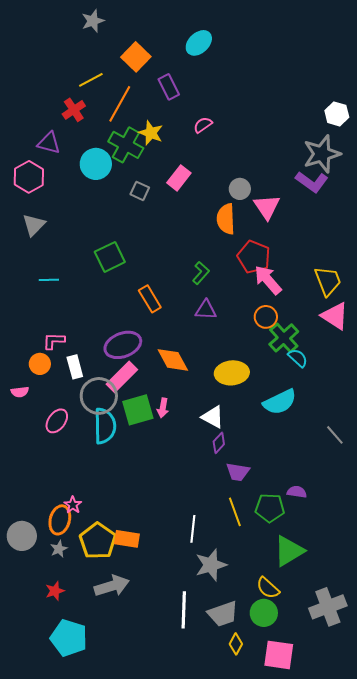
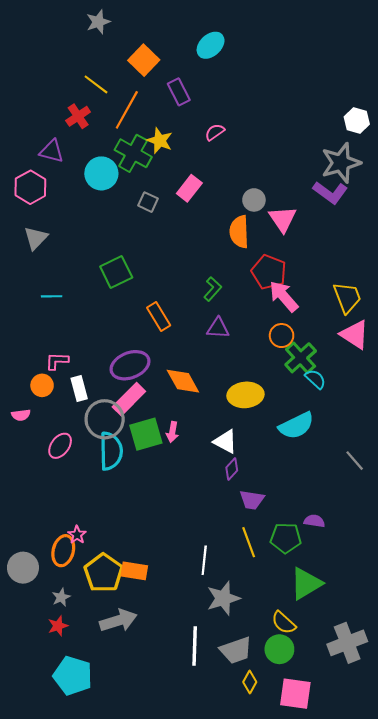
yellow line: (91, 80) -> (96, 84), turned 65
gray star: (59, 549) -> (61, 597), moved

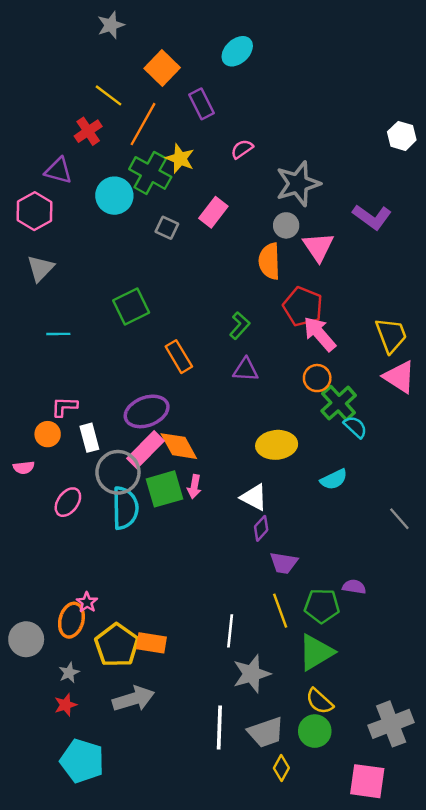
gray star: (341, 163) -> (298, 184), moved
orange diamond: (183, 381) -> (179, 446), moved
cyan semicircle: (296, 426) -> (334, 479), size x0.7
green triangle: (306, 584) -> (316, 652), moved
pink square: (295, 694) -> (367, 781), moved

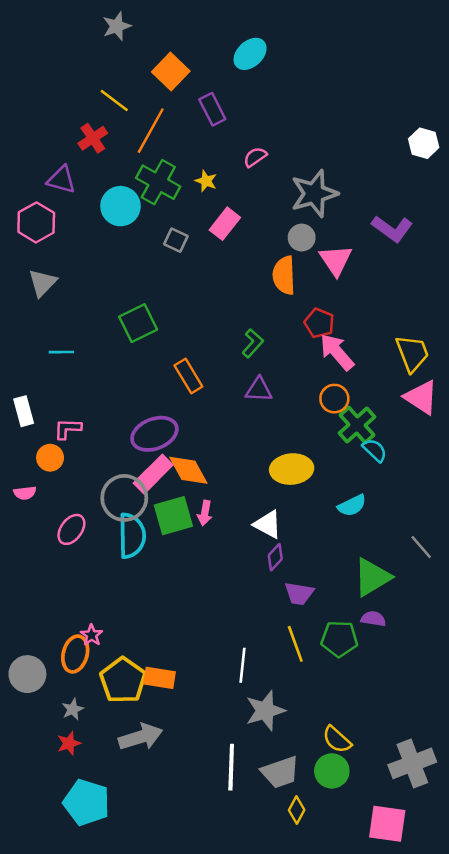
yellow star: (180, 159) -> (206, 181), moved, size x0.7
red pentagon: (303, 307) -> (319, 323), size x0.7
white rectangle: (89, 438) -> (24, 411), moved
green triangle: (316, 652) -> (372, 577), moved

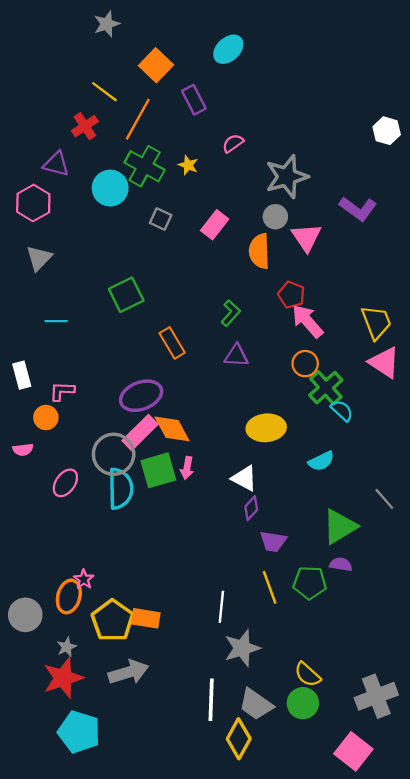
pink rectangle: (225, 224) -> (215, 225), moved
red star: (69, 743) -> (63, 678), size x1.8
gray trapezoid: (280, 772) -> (256, 704), turned 54
yellow diamond: (297, 810) -> (239, 739), moved, size x1.6
pink square: (387, 824) -> (353, 751), turned 30

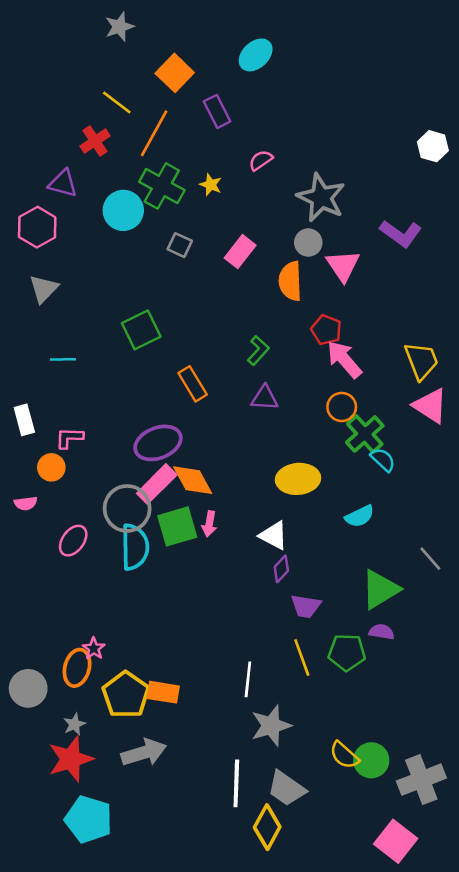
gray star: (287, 177) -> (321, 198), turned -30
green circle: (303, 703) -> (371, 760), moved

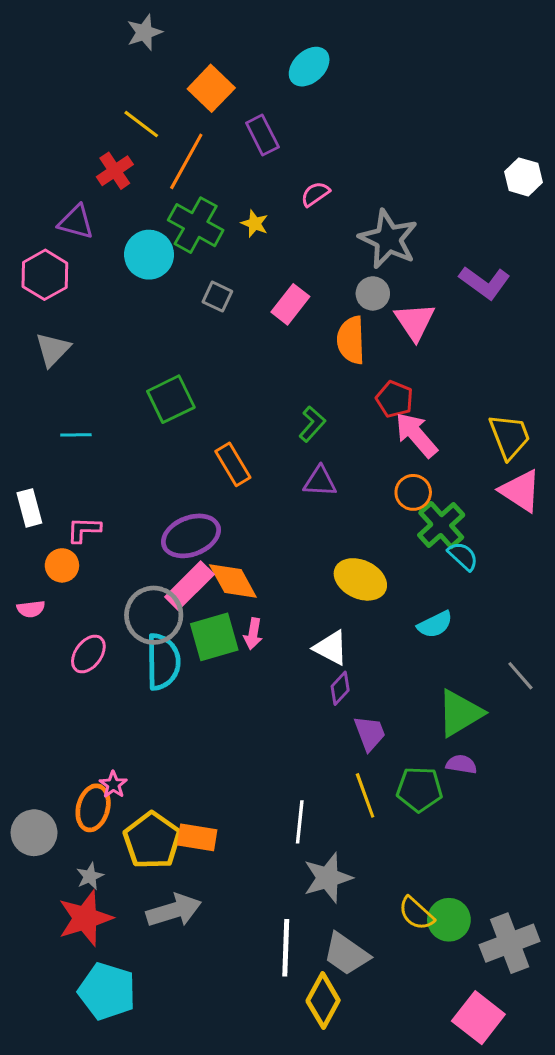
yellow ellipse: (298, 479) -> (360, 579), turned 30
purple trapezoid: (306, 606) -> (370, 733), turned -120

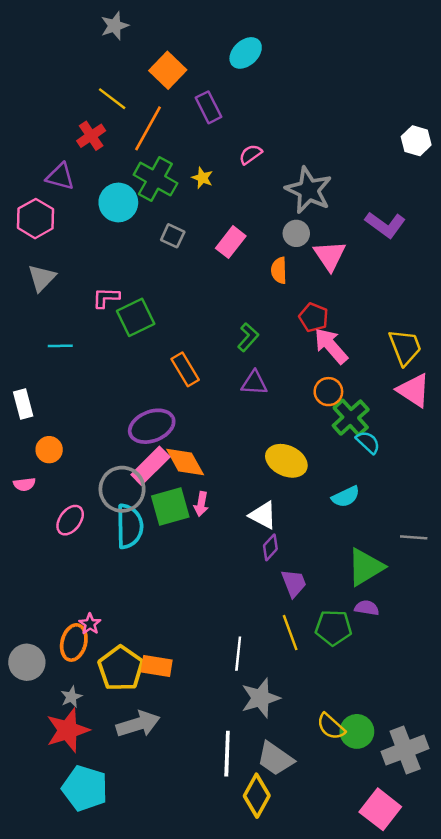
orange semicircle: (351, 340) -> (279, 270), size x0.7
pink L-shape: (84, 530) -> (106, 298), moved
gray line: (520, 676) -> (414, 537), turned -45

